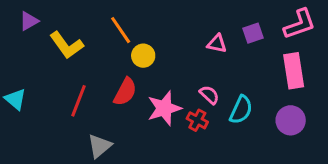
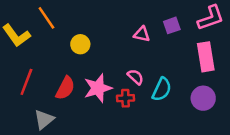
orange line: (121, 30) -> (46, 18), moved
red semicircle: (125, 92) -> (65, 88), moved
red cross: (197, 120) -> (125, 98), turned -30

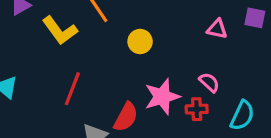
purple square: (172, 25) -> (255, 18), turned 30
red semicircle: (65, 88) -> (126, 117), moved
cyan semicircle: (162, 89) -> (242, 115), moved

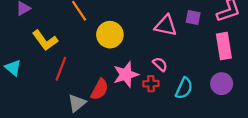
pink triangle: (217, 29) -> (166, 26), size x1.5
yellow L-shape: (60, 30) -> (45, 40), moved
yellow circle: (140, 41) -> (110, 35), size x1.5

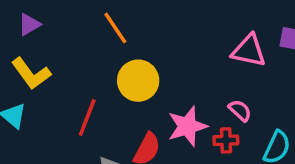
yellow circle: (110, 35) -> (138, 81), moved
yellow L-shape: (45, 40) -> (31, 74), moved

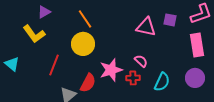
purple triangle: (29, 24) -> (44, 12), moved
orange line: (115, 28) -> (85, 19), moved
yellow L-shape: (31, 74) -> (34, 34), moved

